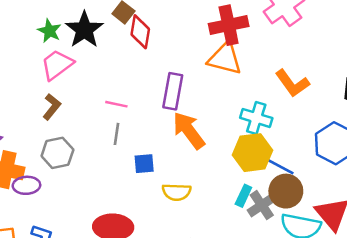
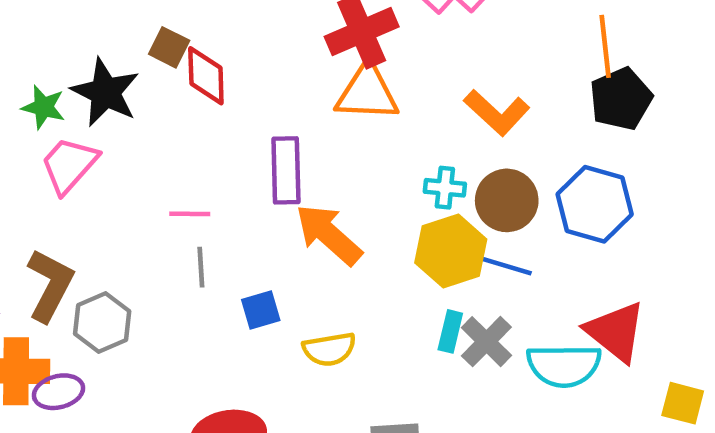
brown L-shape: (52, 107) -> (50, 285), moved, size x1.5
cyan cross: (256, 118) -> (445, 188), size x0.7
brown circle: (286, 191) -> (507, 200), moved

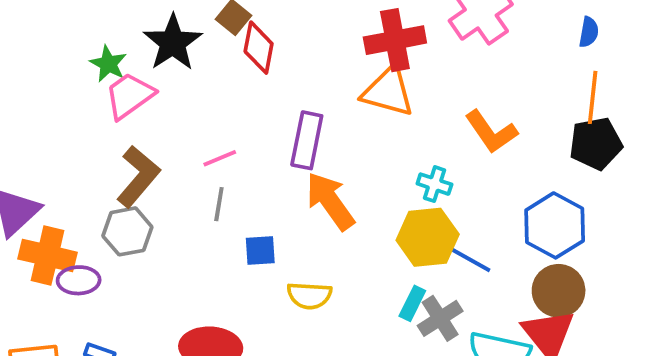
green star: (44, 107) -> (108, 64), moved
brown circle: (507, 200) -> (559, 291), moved
pink line: (190, 214) -> (220, 158), turned -36
brown L-shape: (50, 285) -> (138, 177), moved

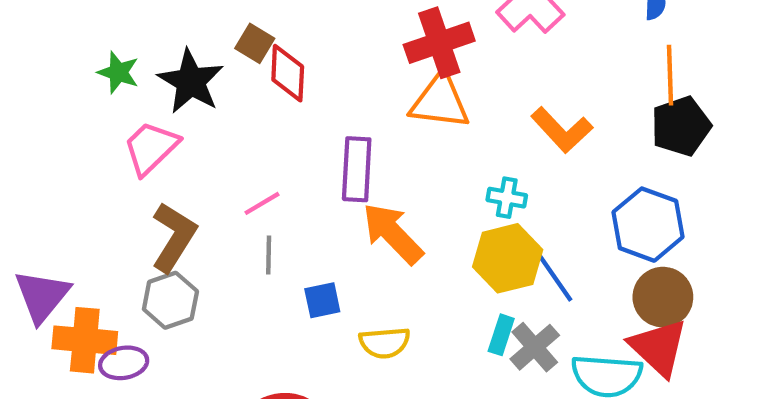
green star: (108, 64) -> (118, 72), moved
blue line: (465, 257) -> (552, 274), turned 34

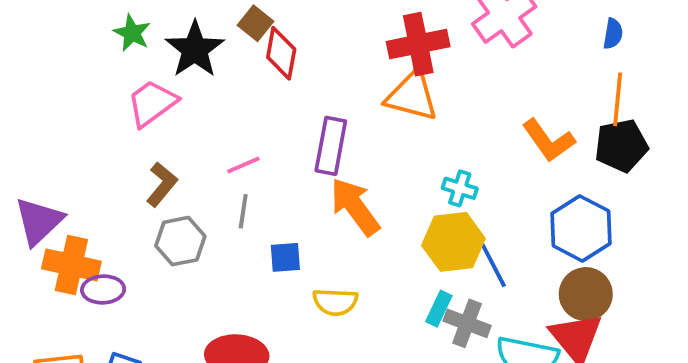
orange L-shape: (562, 130) -> (548, 140), moved
brown L-shape: (174, 237) -> (162, 184), size x0.7
gray hexagon: (170, 300) -> (180, 241), moved
gray cross: (535, 347) -> (467, 323), turned -36

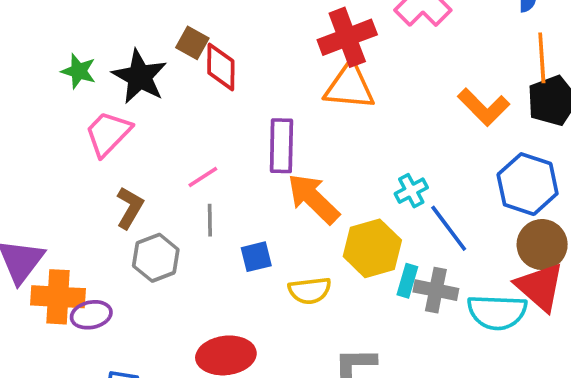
cyan cross: (460, 188) -> (411, 191), moved, turned -36
yellow hexagon: (453, 242) -> (372, 248), moved

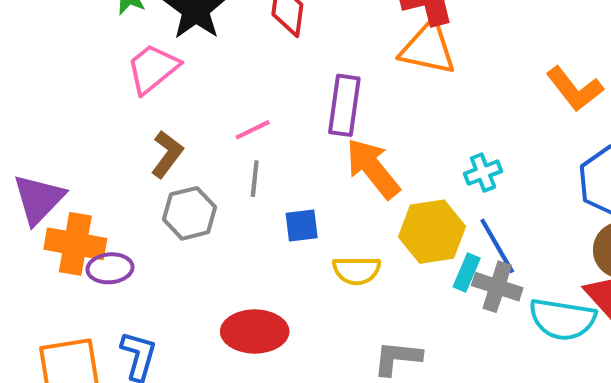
blue line: (449, 228) -> (497, 246), moved

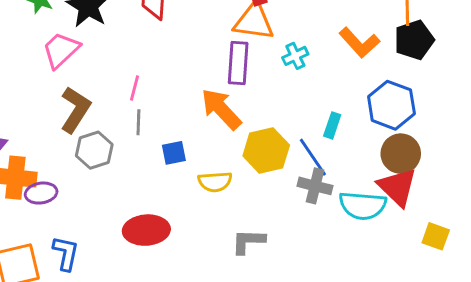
purple rectangle: (344, 105) -> (238, 63), moved
pink line: (253, 130) -> (134, 88), turned -45
brown L-shape: (167, 154) -> (75, 110), size x1.4
cyan cross: (483, 173) -> (295, 56), moved
cyan rectangle: (467, 272) -> (332, 125), moved

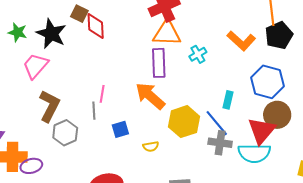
pink line: (134, 88) -> (102, 94), moved
yellow semicircle: (215, 182) -> (151, 147), size x0.7
red triangle: (397, 187) -> (262, 131), moved, turned 32

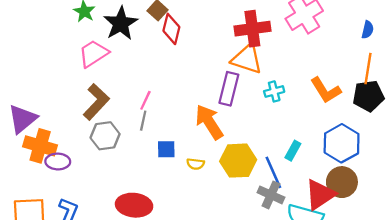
pink line: (102, 94) -> (145, 100), moved
yellow semicircle: (151, 147) -> (196, 164), moved

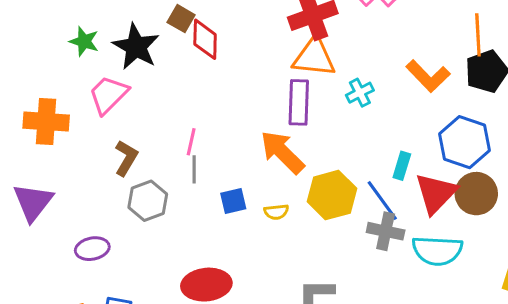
brown L-shape: (96, 102) -> (126, 158), size x0.7
orange cross: (40, 146) -> (46, 122), moved
red triangle: (320, 195) -> (436, 193), moved

